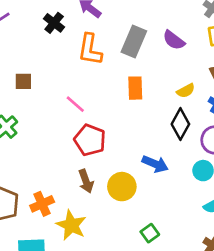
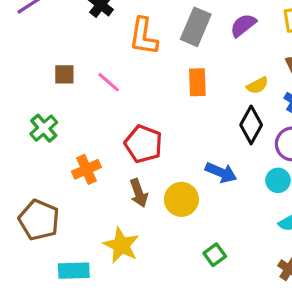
purple semicircle: (174, 40) -> (243, 25), turned 105
pink line: (75, 104) -> (109, 82), moved
orange cross: (42, 204) -> (86, 169), moved

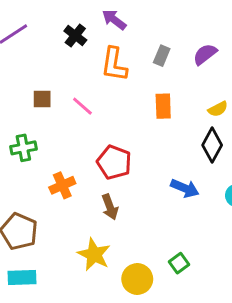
gray rectangle: (196, 27) -> (162, 56), size x0.6
green cross: (44, 128) -> (23, 148), turned 30
yellow circle: (181, 199) -> (137, 279), moved
cyan rectangle: (74, 271) -> (22, 278), moved

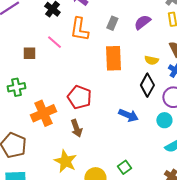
pink line: (82, 106) -> (54, 42), moved
orange rectangle: (163, 106) -> (113, 58), size x1.4
yellow semicircle: (218, 109) -> (151, 60), turned 40
orange cross: (62, 185) -> (43, 113), size x1.4

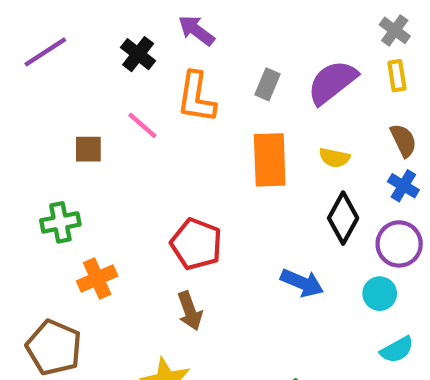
purple semicircle: (142, 22) -> (332, 82), size x1.4
yellow semicircle: (151, 60) -> (334, 158), moved
orange cross: (43, 113) -> (97, 278), moved, size x0.7

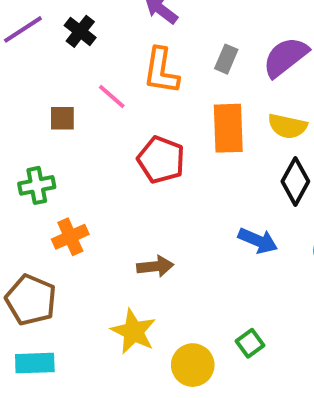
black cross: (138, 54) -> (80, 31), moved
yellow semicircle: (334, 158) -> (287, 126), size x1.4
red pentagon: (196, 244) -> (161, 160), moved
brown arrow: (190, 311) -> (155, 266), turned -76

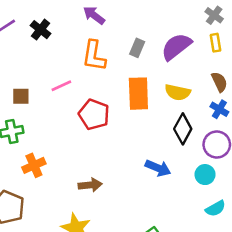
pink line: (112, 97) -> (61, 86), moved, turned -66
brown square: (62, 118) -> (21, 96), moved

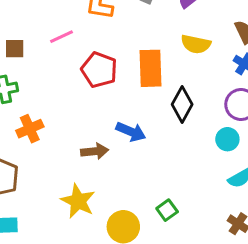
orange rectangle: (138, 94) -> (150, 68), moved
black diamond: (183, 129) -> (182, 104), moved
blue arrow: (158, 168) -> (131, 132), moved

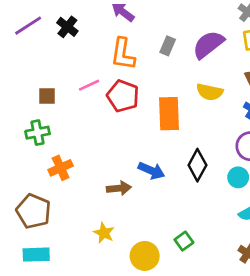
red pentagon: (99, 70) -> (123, 96), moved
black diamond: (182, 104) -> (197, 165), moved
yellow star: (78, 201) -> (104, 233), size x0.7

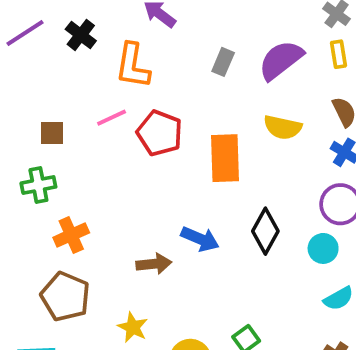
orange L-shape: (123, 54) -> (133, 66), moved
brown pentagon: (33, 211) -> (65, 297), moved

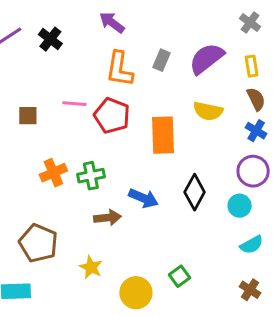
yellow rectangle: (338, 54) -> (252, 66), moved
orange L-shape: (133, 66) -> (119, 69), moved
pink line: (112, 118) -> (74, 104), turned 30
green cross: (38, 185) -> (91, 176), moved
orange cross: (71, 235) -> (53, 173), moved

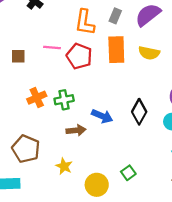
orange rectangle: (163, 135) -> (116, 50), moved

